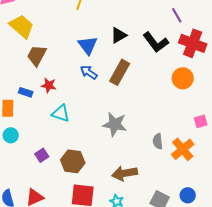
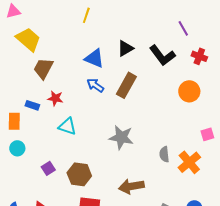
red cross: (193, 43) -> (199, 56), size x0.6
blue triangle: (88, 45) -> (94, 58), turned -30

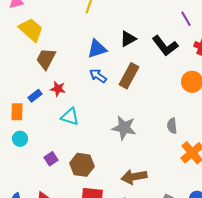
blue triangle: (94, 58) -> (97, 49), turned -40
blue rectangle: (32, 105) -> (35, 96), turned -56
gray semicircle: (164, 154) -> (172, 126), moved

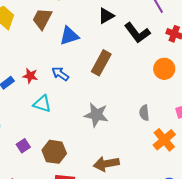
black triangle: (128, 39) -> (106, 16), moved
brown trapezoid: (46, 59) -> (42, 19), moved
blue arrow: (98, 76) -> (60, 74), moved

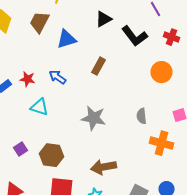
brown rectangle: (101, 63) -> (98, 66), size x0.7
orange cross: (164, 140) -> (162, 143), turned -35

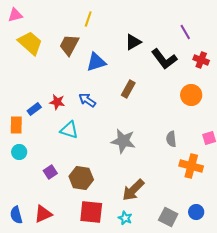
brown arrow: (104, 167) -> (133, 190), turned -35

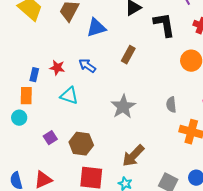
black L-shape: (164, 59) -> (164, 25), turned -152
blue rectangle: (34, 109) -> (34, 75), turned -40
orange rectangle: (16, 125) -> (26, 96), moved
gray star: (123, 141) -> (123, 107), turned 30

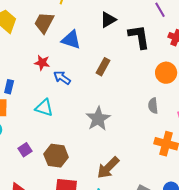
blue triangle: (96, 28) -> (71, 40), turned 35
red star: (57, 68) -> (42, 63), moved
gray semicircle: (171, 105) -> (153, 106), moved

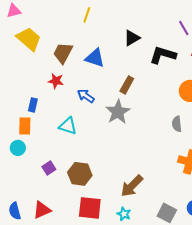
brown trapezoid: (44, 23) -> (63, 53), moved
black L-shape: (139, 37) -> (163, 55), turned -64
red star: (42, 63) -> (56, 81), moved
gray star: (98, 119) -> (118, 112), moved

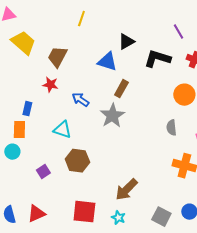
blue triangle: (95, 58) -> (107, 62), moved
brown hexagon: (80, 174) -> (77, 161), moved

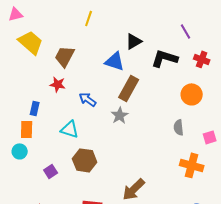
brown rectangle: (121, 89) -> (129, 88), size x1.4
gray star: (112, 116) -> (120, 115), size x0.7

